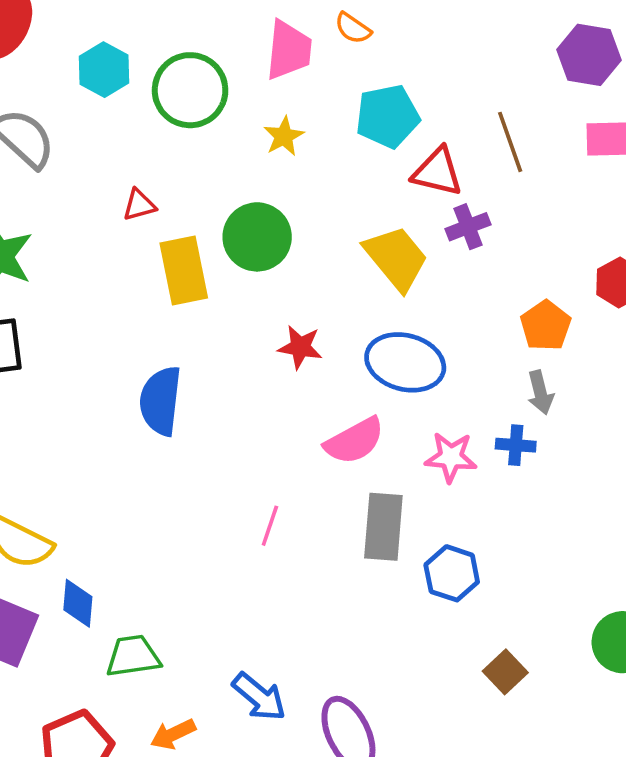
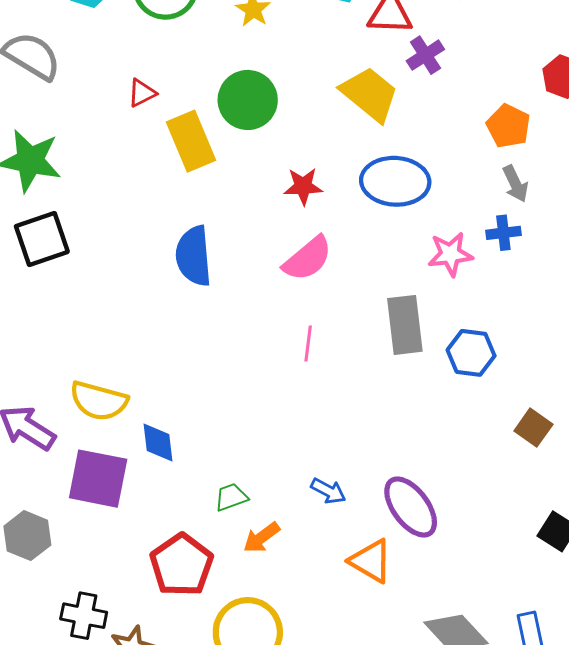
pink semicircle: (354, 441) -> (308, 259), moved
green trapezoid: (133, 656) -> (231, 497), moved, size x0.7
blue arrow: (259, 697) -> (328, 491), size x0.7

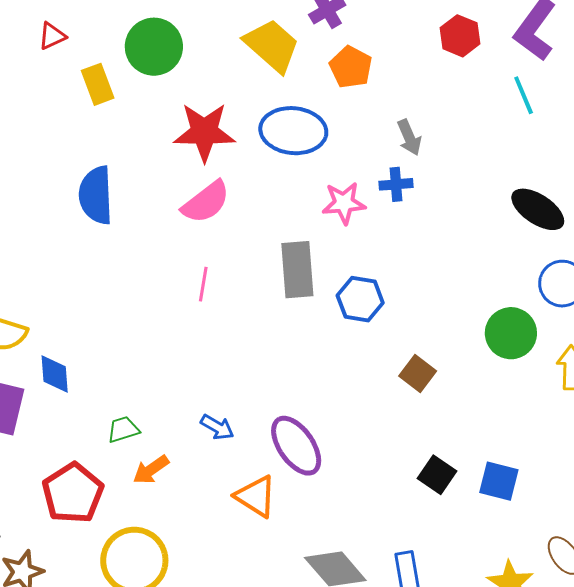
orange pentagon: (508, 126) -> (351, 67), moved
yellow rectangle: (191, 141) -> (98, 84), size x0.7
red star: (303, 186) -> (204, 132), size x1.6

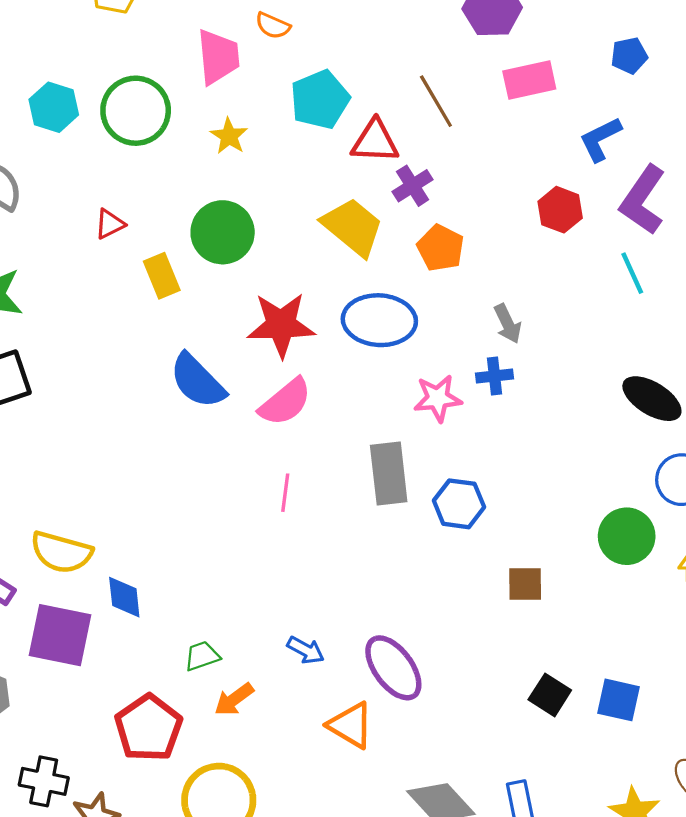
blue semicircle: (96, 195) -> (197, 381), moved, turned -40
brown square: (418, 374) -> (525, 584), turned -36

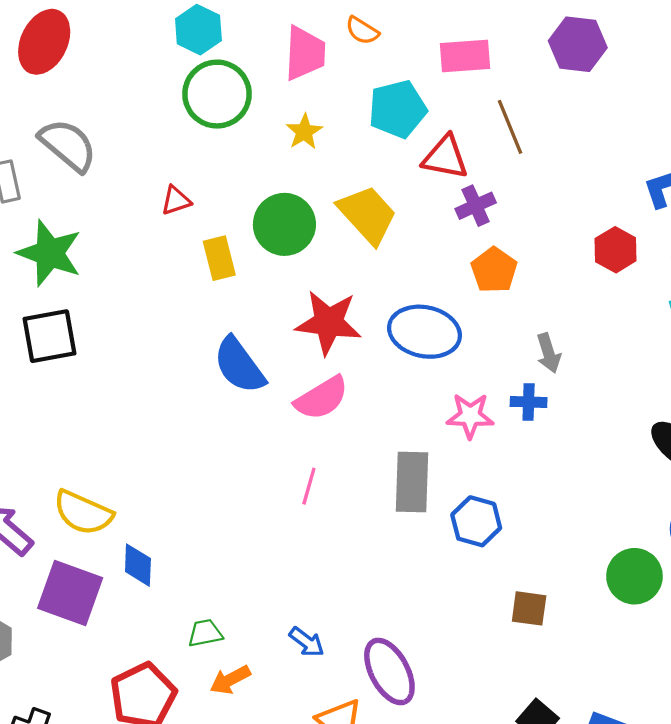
pink rectangle: (529, 80) -> (465, 56), moved
cyan hexagon: (54, 107) -> (198, 30), moved
yellow trapezoid: (353, 227) -> (367, 215), moved

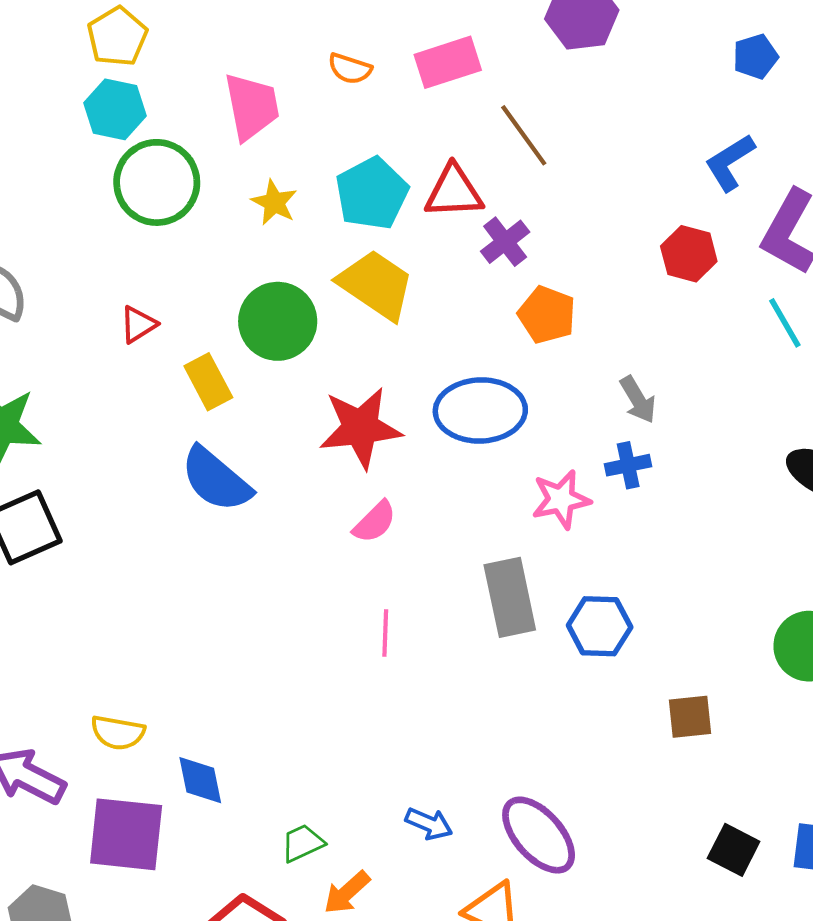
orange semicircle: (362, 31) -> (350, 69), moved
cyan pentagon: (398, 109) -> (372, 193), moved
blue semicircle: (239, 365) -> (216, 479), moved
pink semicircle: (322, 398) -> (375, 522), size x0.7
yellow semicircle: (83, 513) -> (118, 733), size x0.7

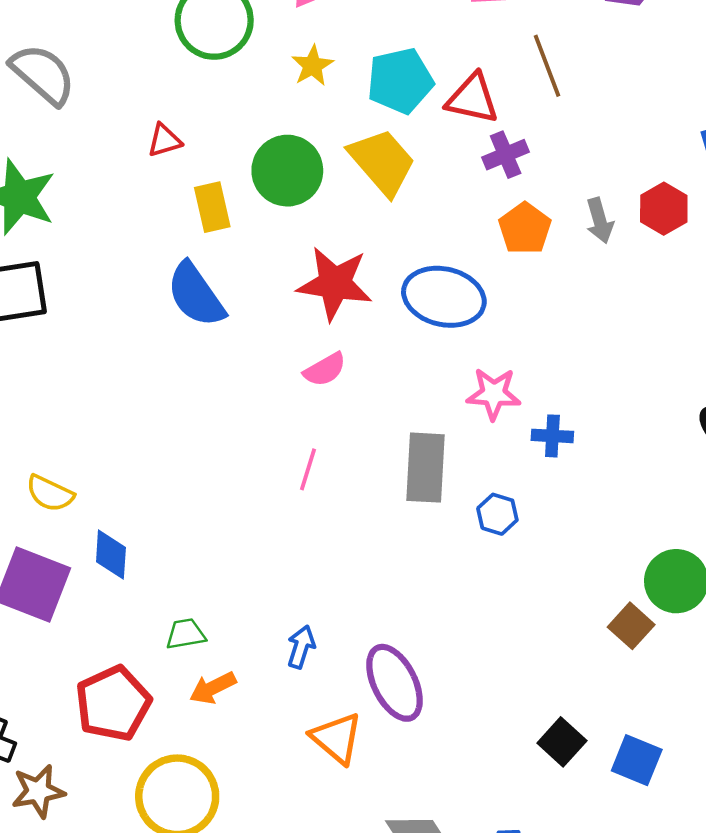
gray arrow: (638, 400) -> (600, 221), moved
blue cross: (628, 465) -> (552, 436), moved
blue hexagon: (600, 626) -> (497, 514), size x0.7
brown square: (690, 717) -> (631, 626), moved, turned 33
blue arrow: (429, 824) -> (301, 647), turned -111

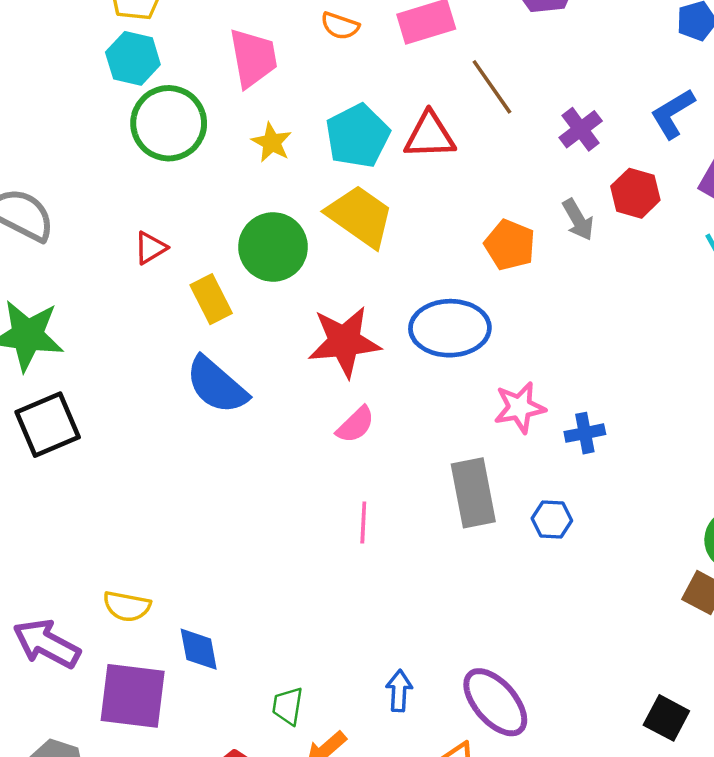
purple cross: (506, 155) -> (581, 129), moved
green trapezoid: (186, 634) -> (288, 706), turned -57

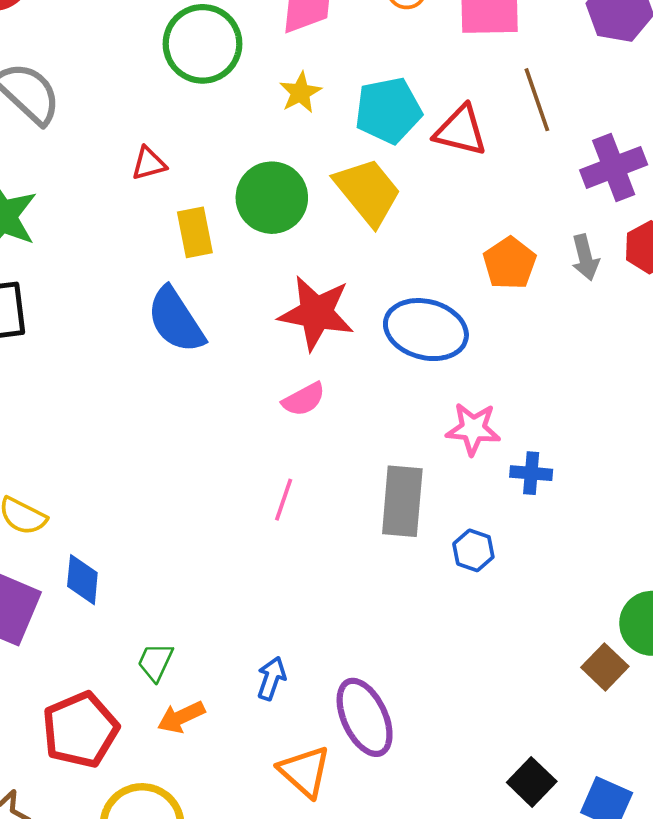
purple cross: (581, 129) -> (614, 167), size x1.4

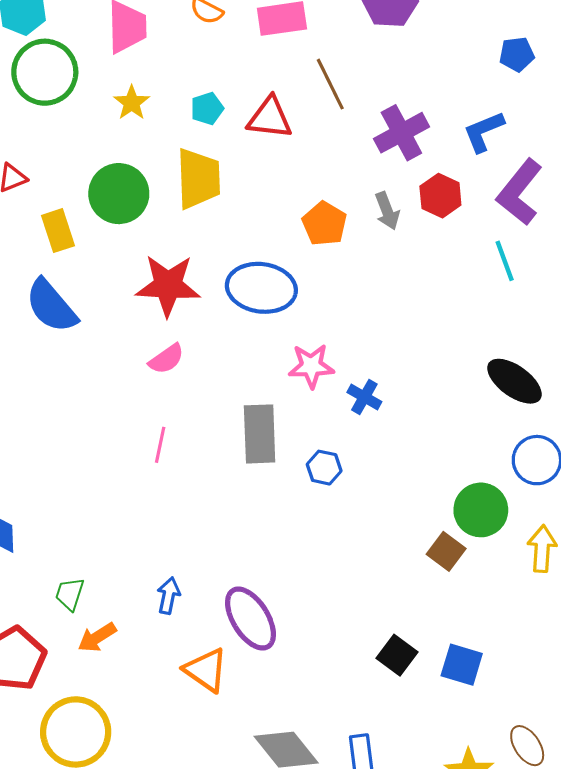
cyan pentagon: (388, 110) -> (207, 109), size x0.6
yellow trapezoid: (368, 192) -> (198, 179), turned 44
blue cross: (531, 473) -> (364, 397), turned 32

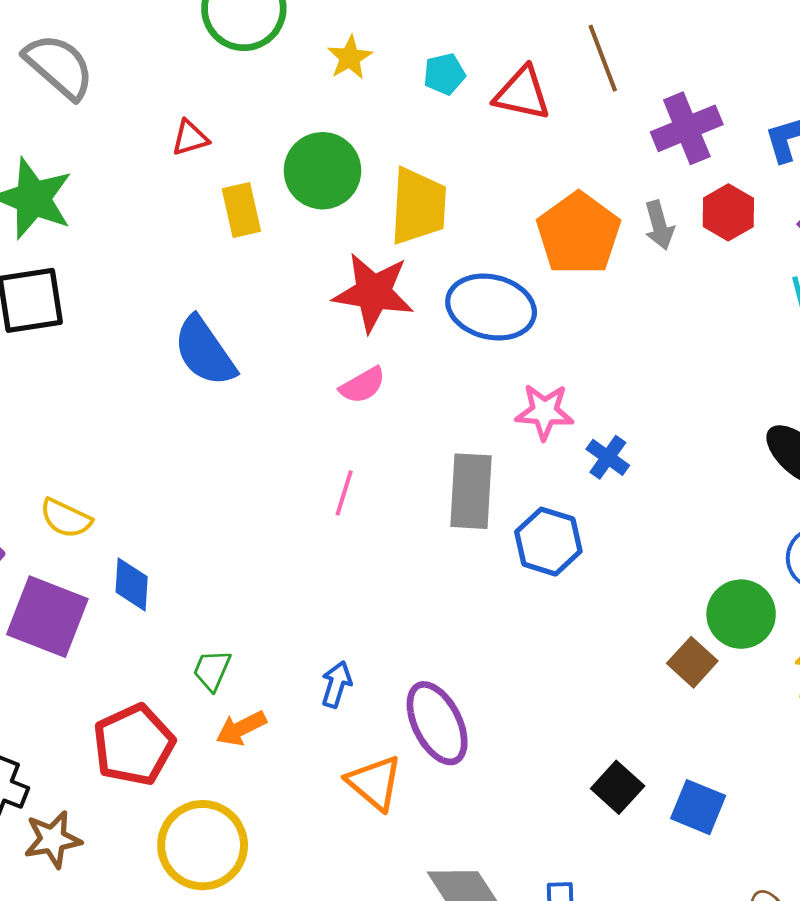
yellow trapezoid: (198, 179) -> (418, 206), moved
orange pentagon: (324, 224) -> (579, 234), size x1.5
blue semicircle: (51, 306) -> (205, 351), moved
blue hexagon: (324, 468) -> (548, 542), size x1.5

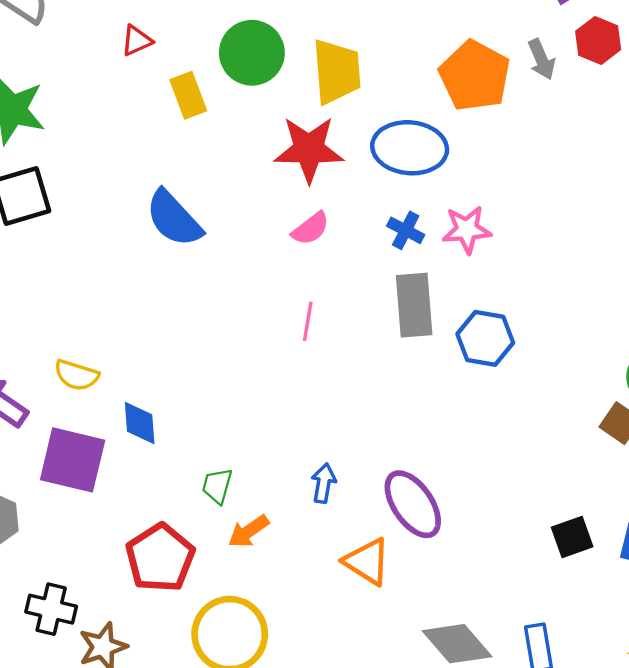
blue cross: (608, 457) -> (406, 230), moved
black square: (618, 787) -> (572, 537), turned 36

